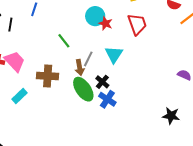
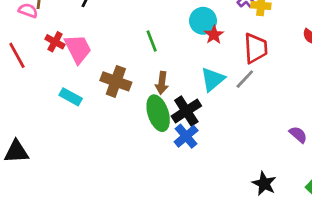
gray line: (88, 59) -> (245, 79), moved
black cross: (102, 82) -> (186, 111), size x1.5
cyan rectangle: (20, 96) -> (71, 97), turned 56

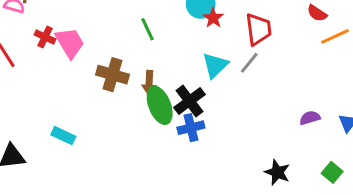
brown arrow: (162, 83) -> (149, 83), moved
cyan rectangle: (71, 97) -> (63, 136), moved
purple semicircle: (298, 135) -> (310, 118), turned -54
blue cross: (186, 136) -> (191, 128), turned 30

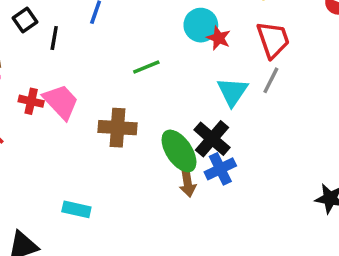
green line: (147, 29) -> (146, 67), turned -75
brown arrow: (149, 83) -> (188, 183), moved

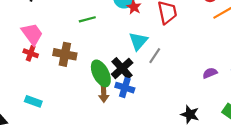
gray line: (271, 80) -> (155, 56), moved
red cross: (31, 101) -> (31, 53), moved
blue cross: (220, 169) -> (125, 88), turned 36

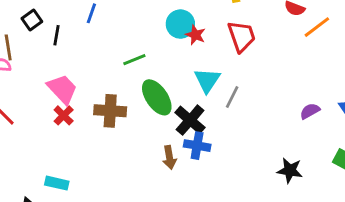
red cross: (31, 53) -> (64, 115), turned 32
green ellipse: (101, 73) -> (157, 97), moved
cyan rectangle: (33, 101) -> (57, 183), moved

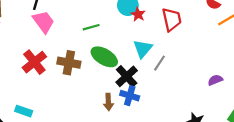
pink trapezoid: (62, 89) -> (43, 22), moved
green ellipse: (157, 97) -> (104, 57), turned -32
red cross: (64, 115) -> (34, 62), size x1.6

